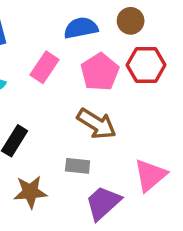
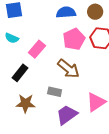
pink rectangle: (44, 67) -> (37, 49), moved

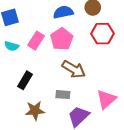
pink pentagon: (74, 39) -> (62, 39), moved
pink rectangle: (37, 49) -> (36, 41), moved

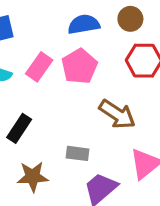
brown arrow: (74, 69) -> (117, 114), moved

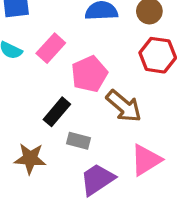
pink pentagon: (79, 66) -> (89, 74), moved
black rectangle: (19, 128) -> (57, 112), moved

